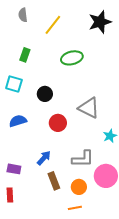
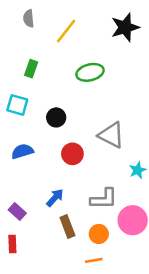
purple rectangle: (14, 169) -> (17, 211), turned 32

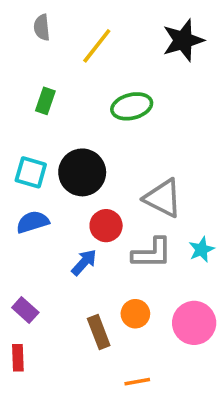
cyan square: (17, 105) -> (31, 172), moved
black circle: (56, 117) -> (82, 172), size x1.6
blue arrow: (55, 198) -> (84, 262), moved
gray L-shape: (104, 199) -> (152, 253), moved
orange circle: (99, 234) -> (135, 314), moved

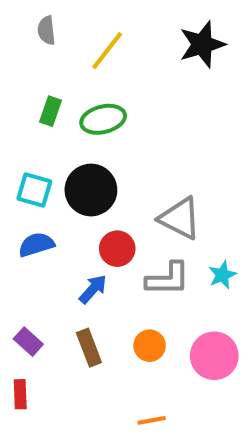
green ellipse: (132, 106) -> (103, 119), moved
brown rectangle: (99, 332) -> (89, 348), moved

